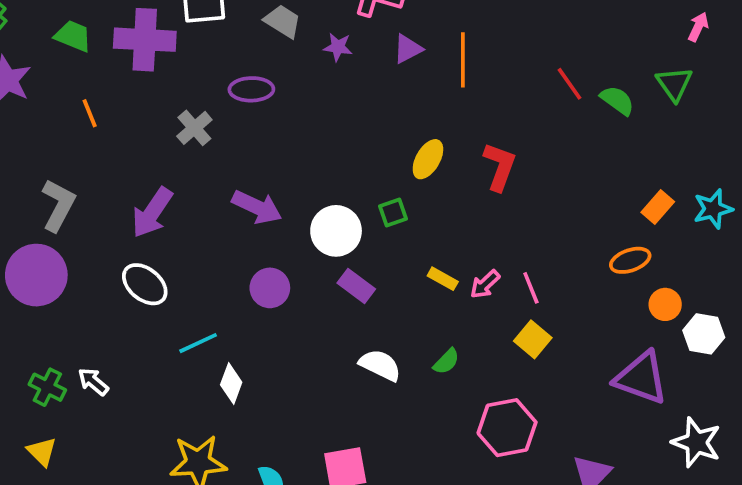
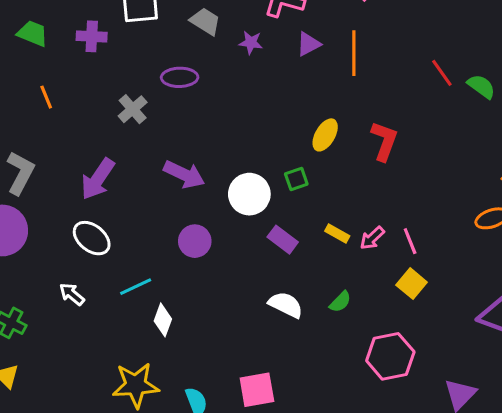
purple cross: (145, 40) -> (92, 36), size x0.6
purple rectangle: (356, 286) -> (283, 240), moved
white arrow: (93, 382) -> (72, 294), moved

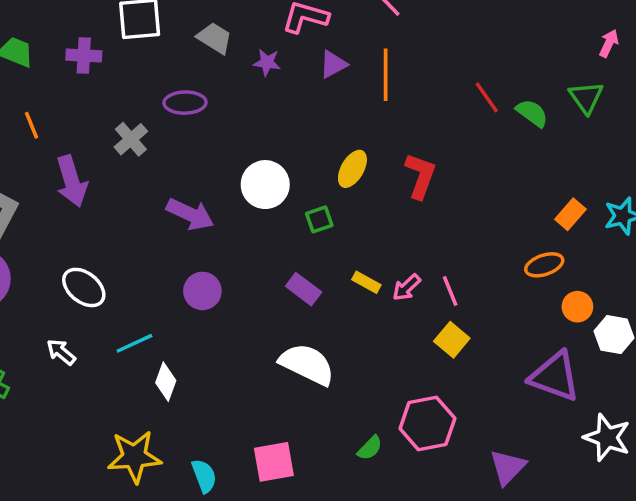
purple arrow: (98, 179) -> (72, 181), moved, turned -51
white circle: (249, 194) -> (265, 185), moved
green semicircle: (340, 302) -> (370, 448), moved
white semicircle: (286, 305) -> (307, 364), size x1.4

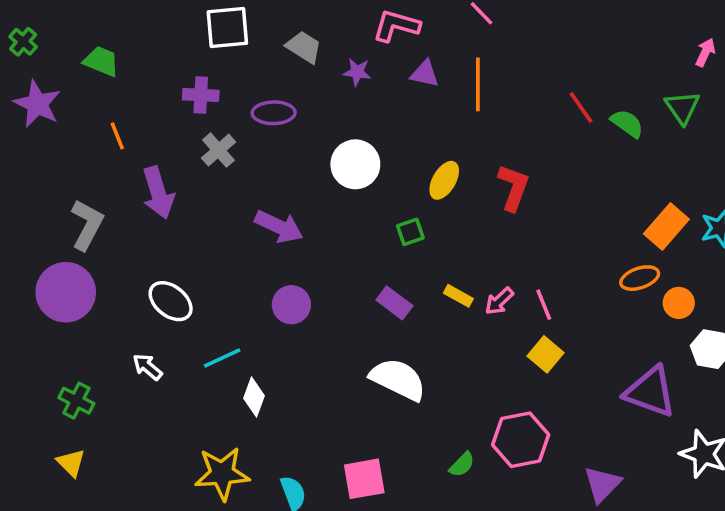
purple cross: (84, 55) -> (201, 95), moved
purple triangle: (333, 64) -> (425, 74), turned 40
white circle: (265, 185) -> (355, 164), moved
orange rectangle: (570, 214) -> (666, 227), size x1.4
orange circle: (577, 307) -> (679, 303), moved

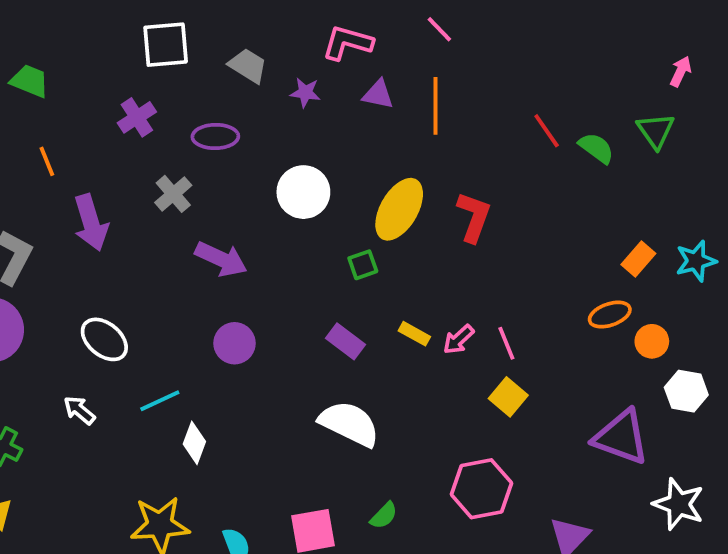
purple cross: (201, 95) -> (137, 117), turned -36
gray cross: (219, 150) -> (173, 194), moved
yellow ellipse: (444, 180) -> (399, 209), size x1.5
orange rectangle: (666, 227) -> (638, 259), size x0.7
green semicircle: (462, 465) -> (384, 516), moved

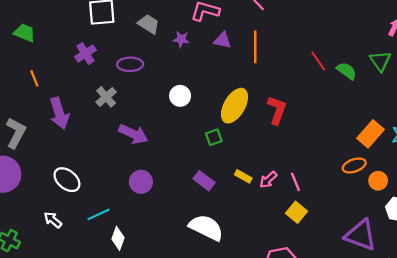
white circle: (303, 192) -> (180, 96), size x0.7
orange rectangle: (638, 259) -> (370, 134), size x1.4

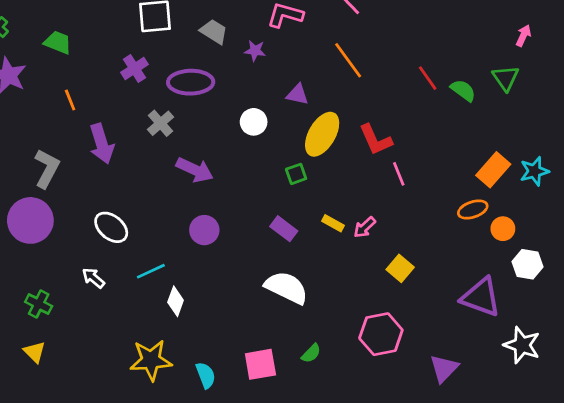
purple triangle: (223, 40) -> (297, 94), moved
orange line: (255, 47) -> (348, 60), turned -36
purple ellipse: (130, 64) -> (191, 82), size x1.4
red L-shape: (277, 110) -> (375, 140), turned 136
pink line: (295, 182) -> (399, 174), moved

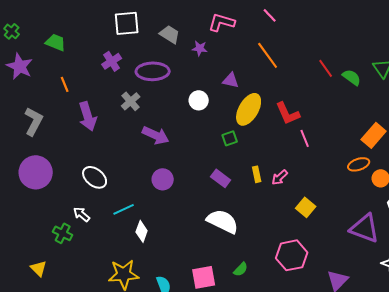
gray L-shape: (47, 168) -> (34, 121), moved
yellow rectangle: (333, 223) -> (257, 174), turned 49
green cross: (39, 304) -> (63, 233), moved

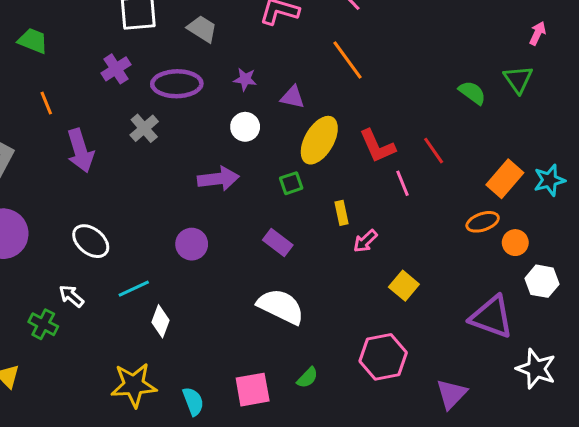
purple star: (200, 48) -> (245, 79), moved
red line: (326, 68) -> (434, 151), moved
purple arrow: (156, 135) -> (218, 179), moved, turned -32
yellow rectangle: (257, 174) -> (342, 213), moved

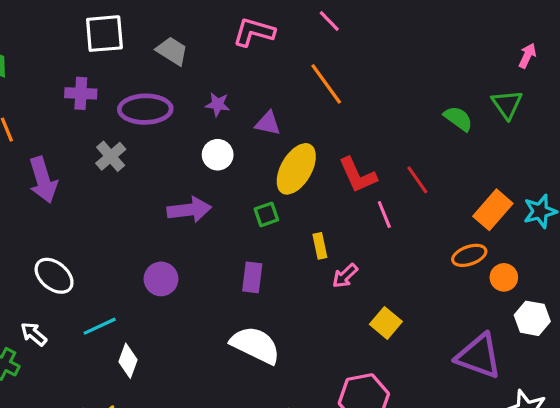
purple cross: (116, 69) -> (81, 93), turned 36
purple rectangle: (278, 243) -> (252, 277), turned 60

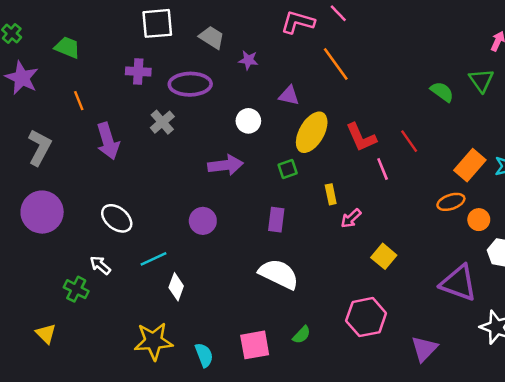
pink L-shape: (254, 32) -> (298, 22), moved
purple star: (218, 104) -> (248, 60), moved

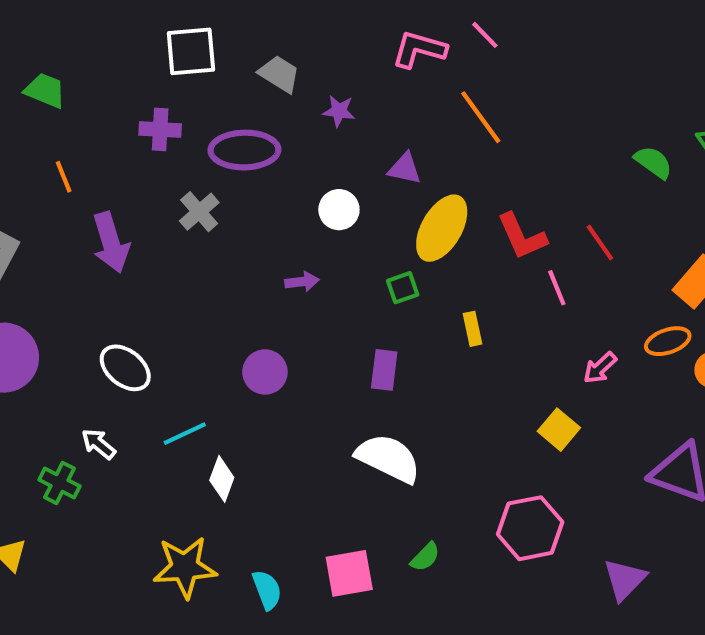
purple arrow: (226, 165) -> (302, 282), size x0.6
pink arrow: (351, 218) -> (600, 368), moved

